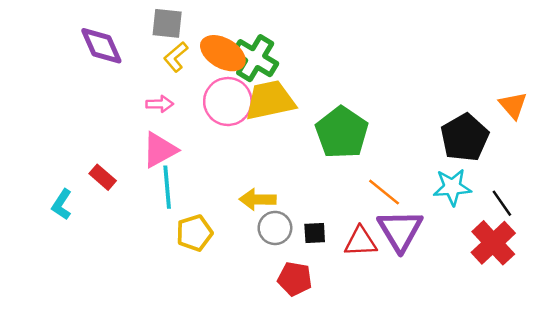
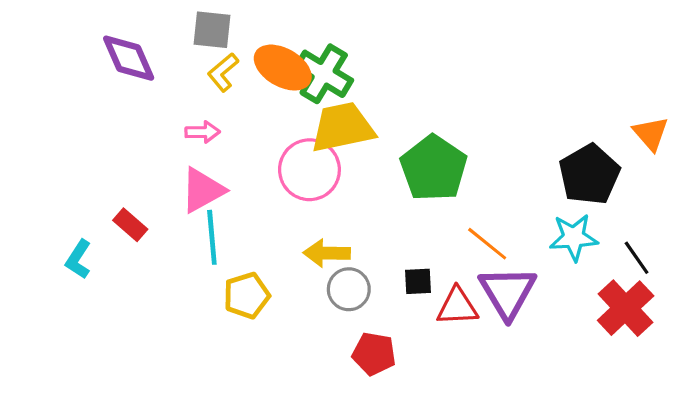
pink circle: (228, 102) -> (309, 170), moved
black square: (315, 233) -> (418, 281), moved

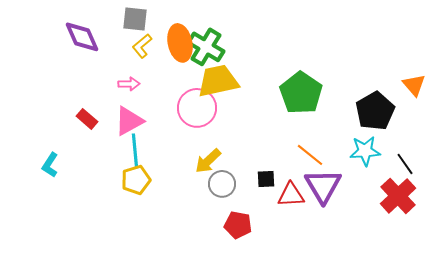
orange ellipse: (283, 68) -> (180, 43), turned 48
green pentagon: (434, 168) -> (301, 93), moved
red rectangle: (130, 225) -> (87, 119), moved
yellow arrow: (327, 253) -> (208, 161), turned -44
yellow pentagon: (247, 296) -> (136, 180), moved

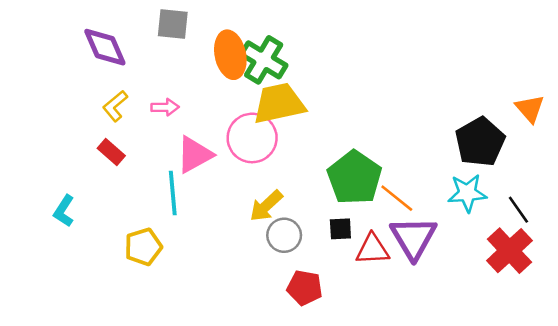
yellow L-shape: (142, 46) -> (115, 106), moved
green pentagon: (301, 93) -> (355, 178), moved
pink triangle: (129, 121) -> (195, 155), moved
yellow pentagon: (136, 180) -> (143, 247), moved

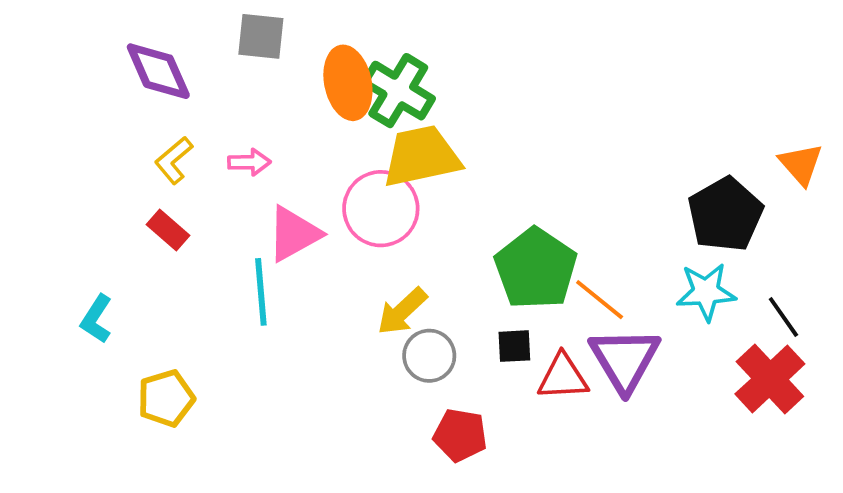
yellow pentagon: (143, 247) -> (166, 398), moved

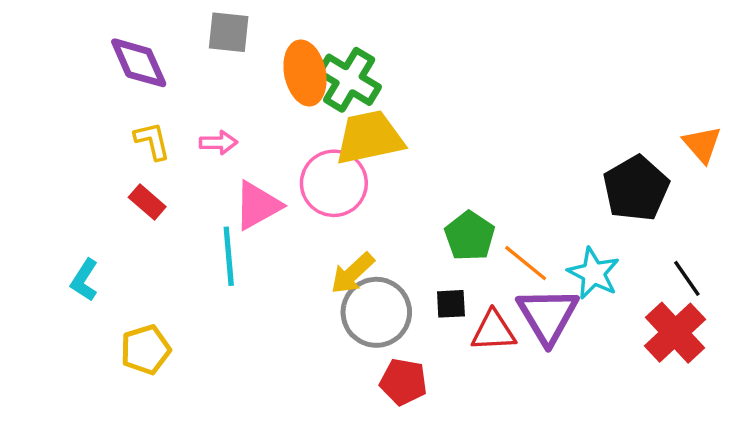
yellow L-shape: (174, 160) -> (152, 141), turned 117
green pentagon: (536, 269) -> (470, 236), size x0.7
cyan star: (706, 292) -> (594, 273), moved, turned 30
gray circle: (429, 356) -> (376, 312), size x1.5

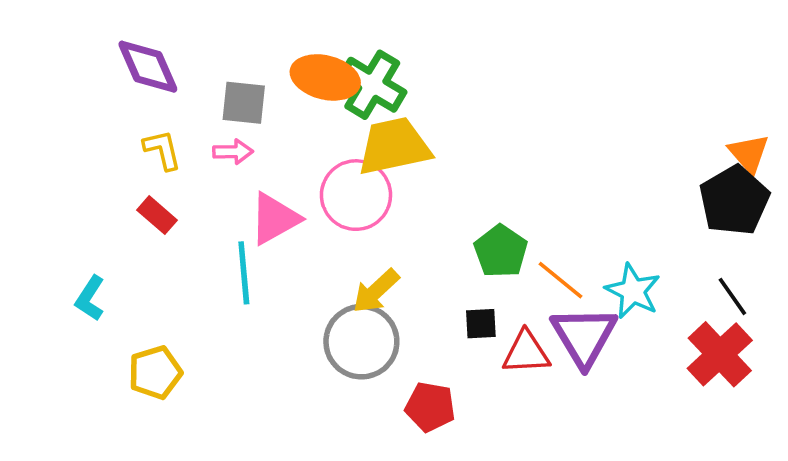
gray square: (229, 32) -> (244, 103), moved
orange ellipse: (305, 73) -> (325, 77), turned -64
black pentagon: (636, 188) -> (734, 201), moved
gray circle: (376, 312) -> (361, 342), moved

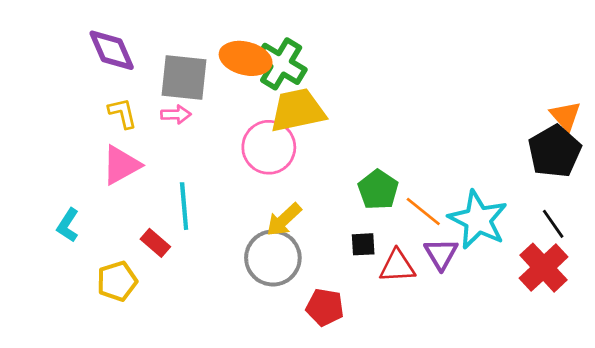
gray square: (244, 103) -> (184, 78), size x1.4
red rectangle: (157, 215) -> (155, 243), moved
pink triangle: (275, 219) -> (121, 165), moved
cyan star: (633, 291) -> (478, 220), size x1.4
purple triangle: (584, 336) -> (441, 254), size x0.7

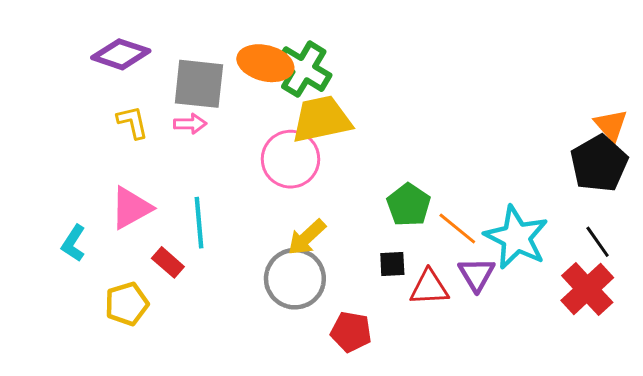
purple diamond: (112, 50) -> (121, 54), turned -48
pink triangle: (121, 165) -> (131, 208), moved

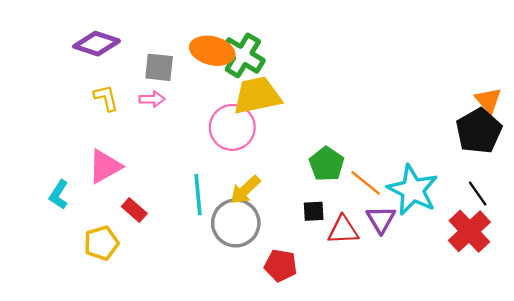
gray square: (199, 84) -> (159, 67), size x0.7
cyan line: (199, 223) -> (198, 195), moved

